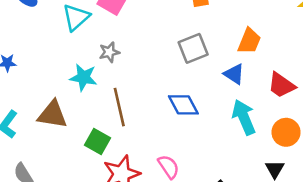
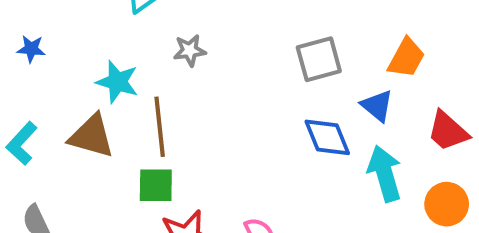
cyan star: (83, 77) -> (117, 82), moved
blue diamond: (183, 105) -> (327, 137), moved
brown line: (119, 107) -> (160, 127), moved
green square: (97, 141) -> (156, 185), turned -35

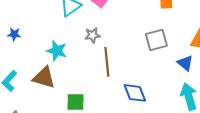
brown line: (160, 127) -> (107, 62), moved
blue diamond: (327, 137) -> (135, 93), moved

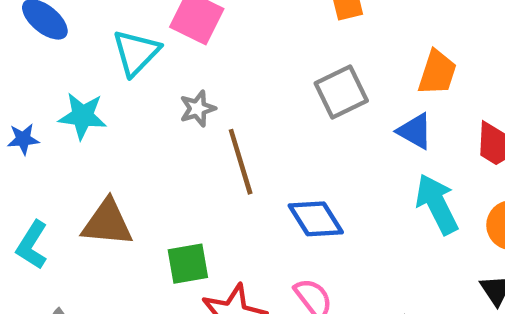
cyan star: (57, 51) -> (82, 116), moved

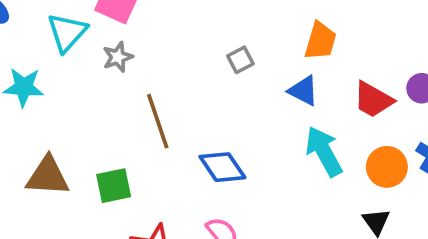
gray square: (341, 92) -> (240, 60), size x0.6
gray star: (198, 109) -> (118, 57), moved
green square: (188, 264) -> (114, 186), moved

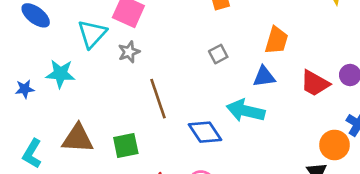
blue triangle: (303, 91) -> (264, 77), turned -35
cyan arrow: (324, 151) -> (246, 111), moved, turned -48
orange circle: (387, 167) -> (335, 145), moved

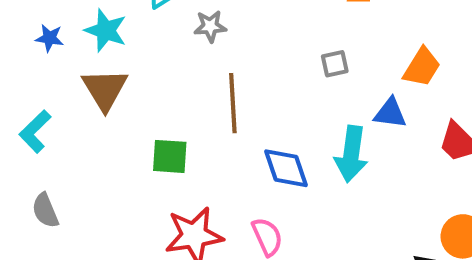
cyan arrow: (246, 111) -> (351, 154), turned -111
brown triangle: (78, 139) -> (105, 89), moved, turned 40

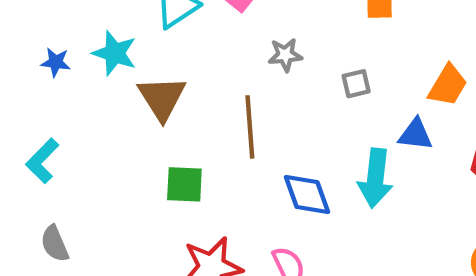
gray star: (210, 26) -> (285, 55), moved
brown triangle: (105, 89) -> (162, 98), moved

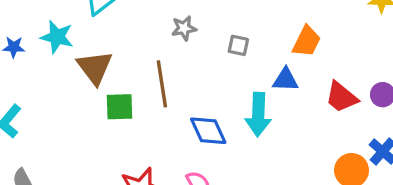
gray square: (356, 84) -> (238, 45), turned 30
green square: (184, 184) -> (119, 107), moved

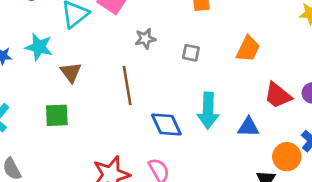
brown triangle: (95, 67) -> (71, 72), size x0.7
blue triangle: (285, 80) -> (248, 127), moved
green square: (119, 107) -> (57, 115), moved

